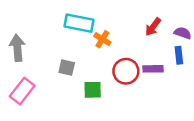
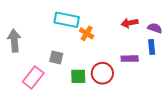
red arrow: (153, 27) -> (130, 23), turned 42
red circle: (126, 71) -> (102, 73), moved
pink rectangle: (22, 91) -> (33, 77), moved

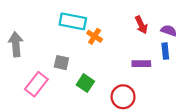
red arrow: (130, 23) -> (141, 25), turned -105
red circle: (102, 73) -> (123, 97), moved
green square: (78, 76) -> (85, 83), turned 35

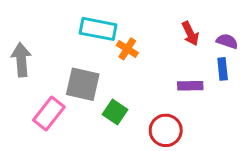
gray square: (61, 63) -> (83, 84), size x1.6

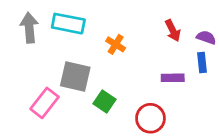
cyan rectangle: (98, 29) -> (68, 24), moved
gray arrow: (21, 60) -> (29, 28), moved

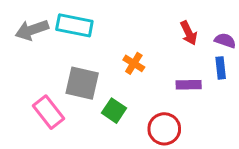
gray arrow: (29, 28) -> (32, 30), turned -104
orange cross: (116, 44) -> (134, 63), moved
pink rectangle: (45, 103) -> (49, 112), turned -76

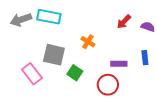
red arrow: (189, 33) -> (124, 22), turned 70
blue rectangle: (221, 68) -> (145, 58), moved
purple rectangle: (189, 85) -> (119, 64), moved

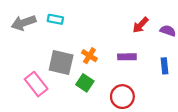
cyan rectangle: (49, 17) -> (55, 19), size x0.6
orange cross: (88, 42) -> (89, 56), moved
purple rectangle: (119, 64) -> (127, 57), moved

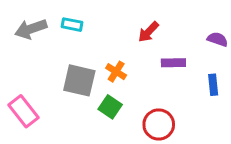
red arrow: (141, 25) -> (148, 32), moved
purple rectangle: (127, 57) -> (173, 63), moved
pink rectangle: (36, 84) -> (23, 111), moved

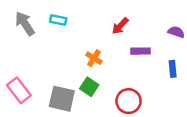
gray arrow: (31, 29) -> (25, 24), turned 75
gray square: (79, 80) -> (62, 99), moved

